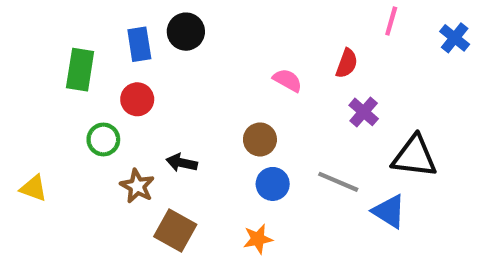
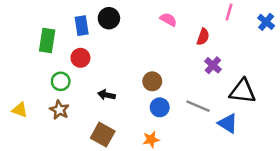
pink semicircle: (287, 80) -> (168, 19), moved
brown star: (137, 186) -> (59, 110), moved

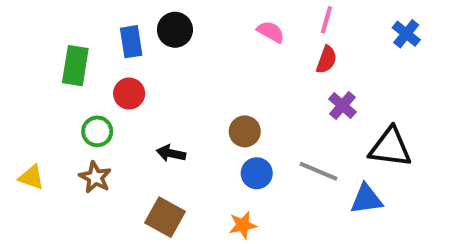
pink line: (229, 12) -> (326, 20), moved
blue cross: (266, 22) -> (406, 34), moved
blue triangle: (228, 123) -> (366, 199), turned -40

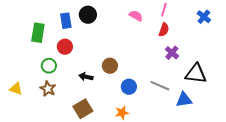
brown circle: (245, 131) -> (110, 66), moved
brown square: (165, 217) -> (83, 109), turned 30

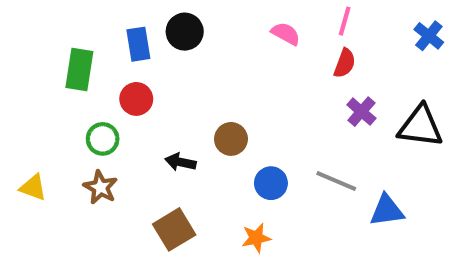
black triangle: (196, 74) -> (420, 126), moved

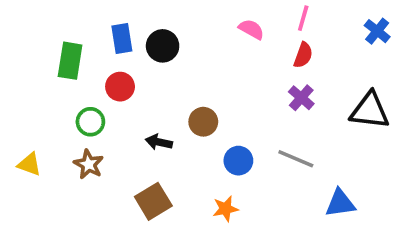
black circle: (185, 32) -> (163, 46), moved
purple cross: (361, 112) -> (301, 98), moved
blue triangle: (387, 211) -> (340, 203), moved

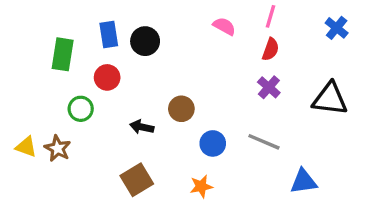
brown star: (89, 164) -> (58, 148), moved

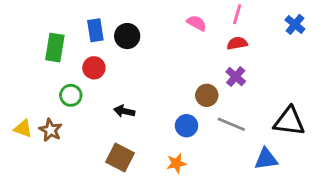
red semicircle: (271, 49) -> (237, 43), turned -120
black triangle: (330, 99) -> (289, 121), moved
brown circle: (181, 109) -> (207, 95), moved
brown square: (137, 180) -> (120, 158), turned -32

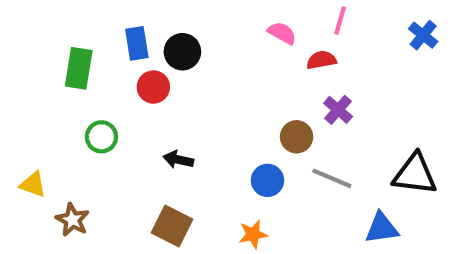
red semicircle: (237, 43) -> (321, 60), moved
red circle: (94, 68) -> (153, 87), moved
brown star: (51, 130) -> (72, 220), moved

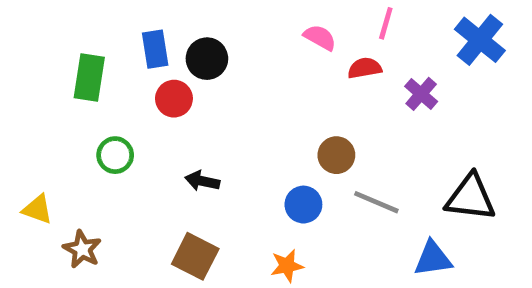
blue cross: (423, 35) -> (480, 40), size x1.5
purple cross: (338, 110) -> (421, 94), moved

